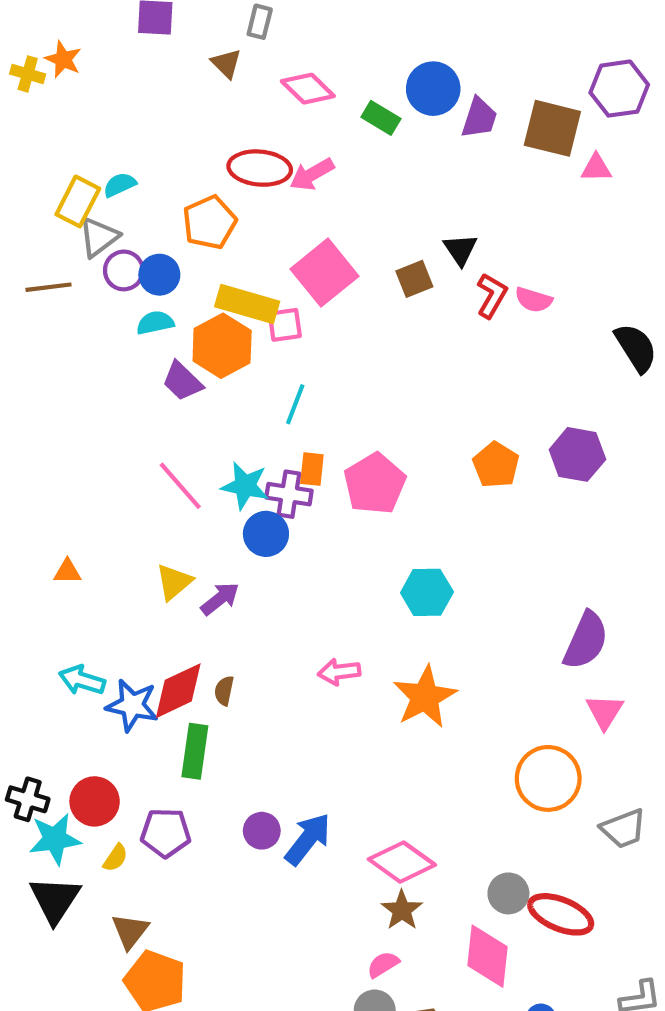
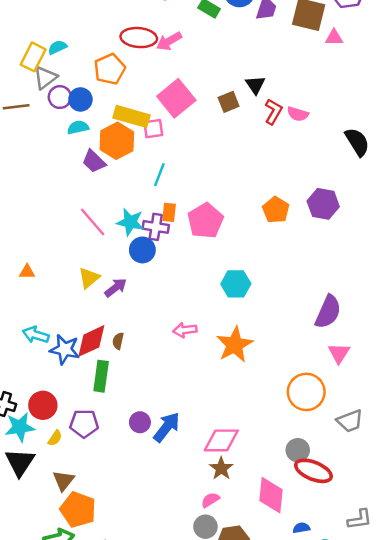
pink diamond: (402, 862) -> (221, 440), turned -36
gray circle: (508, 893) -> (298, 450), moved

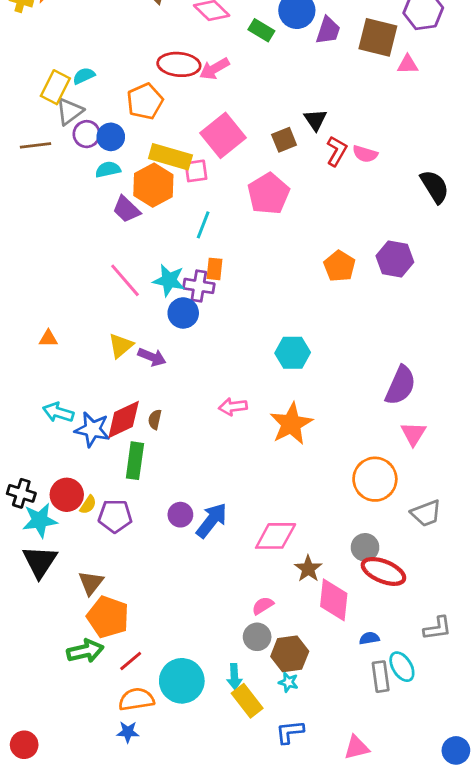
pink pentagon: (205, 221) -> (268, 194), moved
purple arrow: (116, 288) -> (152, 357), turned 60
yellow semicircle: (55, 438) -> (88, 505), moved
brown star: (221, 468) -> (308, 569), moved

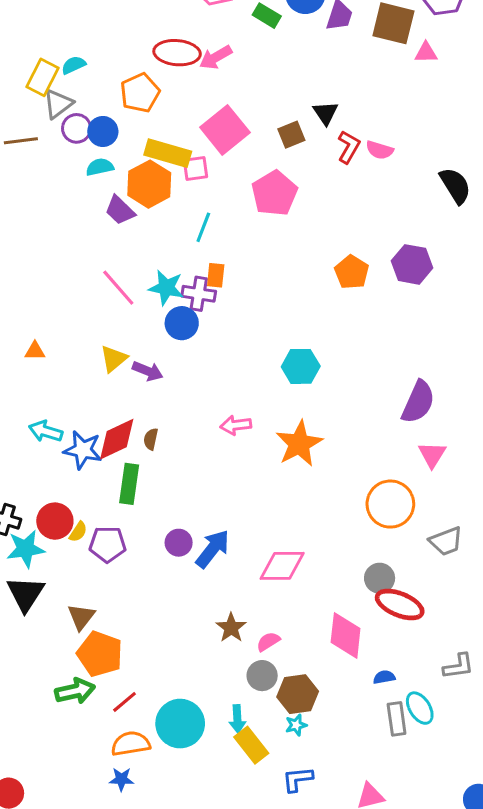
brown star: (308, 569) -> (231, 628), moved
cyan star: (288, 682) -> (296, 725), turned -30

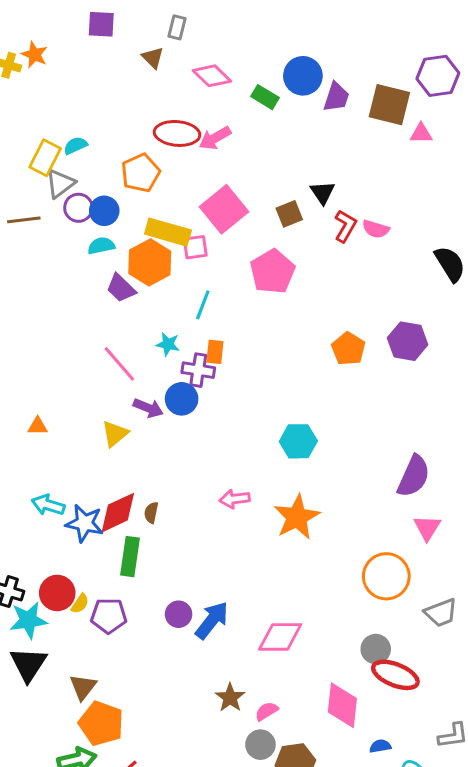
cyan star: (166, 288) -> (168, 344), moved, size x0.7
purple arrow: (148, 371) -> (148, 408), moved

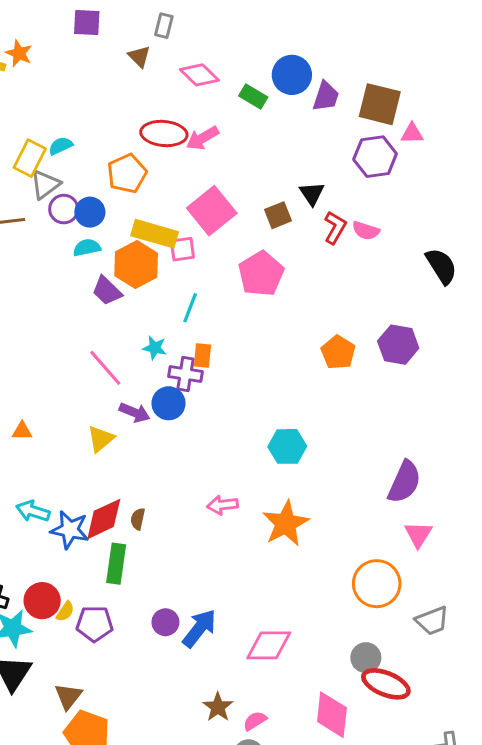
purple hexagon: (438, 76) -> (375, 157), moved

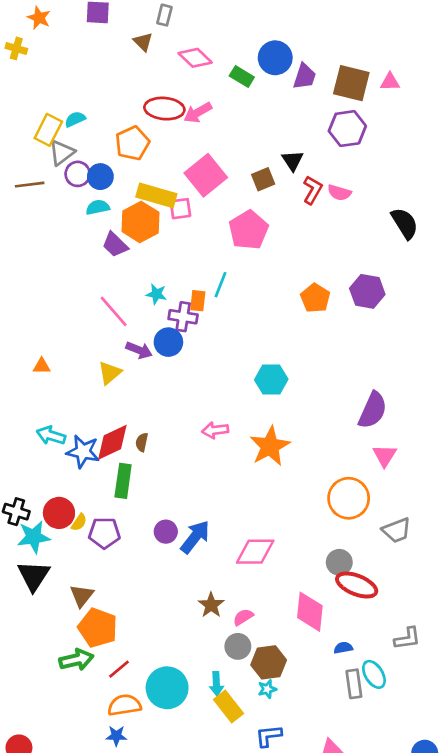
orange star: (19, 53) -> (39, 18), moved
pink triangle: (412, 133) -> (390, 82), moved
cyan line: (190, 308) -> (220, 285), moved

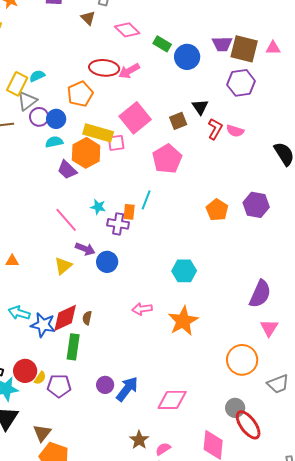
blue circle: (275, 58) -> (187, 57), moved
purple trapezoid: (305, 76) -> (222, 44), moved, turned 70
blue circle: (168, 342) -> (107, 262), moved
red ellipse: (357, 585) -> (248, 425), turned 32

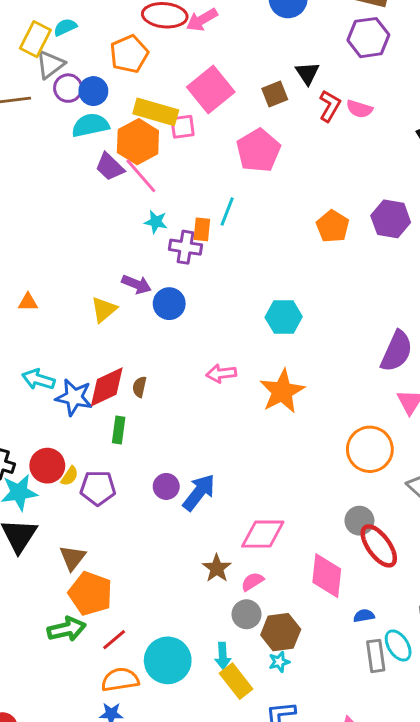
cyan semicircle: (54, 142) -> (90, 125), size x1.4
pink line: (66, 220) -> (141, 176), moved
green rectangle: (73, 347) -> (119, 430), size x0.7
pink diamond: (172, 400) -> (263, 534), moved

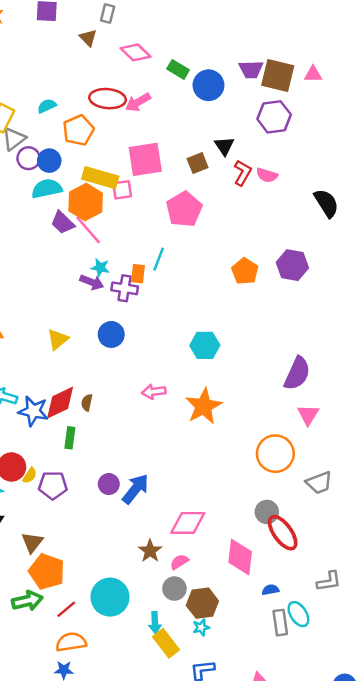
cyan semicircle: (65, 27) -> (47, 106), moved
pink square: (211, 90) -> (145, 159), turned 30
purple arrow: (136, 284) -> (92, 282), moved
cyan circle: (168, 660) -> (110, 597), moved

